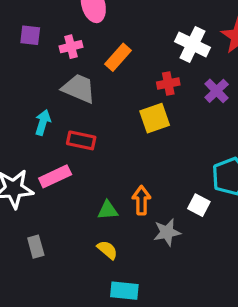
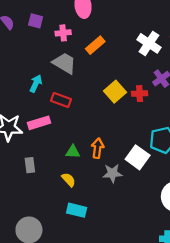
red cross: (168, 83) -> (140, 94), moved
yellow square: (155, 118) -> (115, 92), turned -30
white square: (199, 205) -> (138, 157), size x1.5
gray rectangle: (36, 247) -> (30, 165), moved

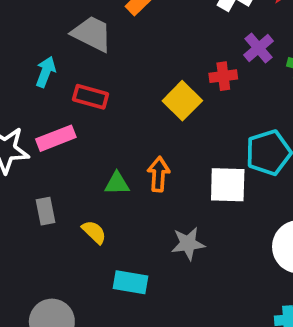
yellow square: (115, 92) -> (182, 101), moved
white square: (138, 157) -> (228, 185), turned -30
gray star: (112, 173) -> (188, 244), moved
yellow semicircle: (69, 180) -> (94, 232), moved

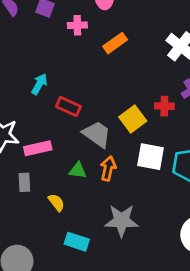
gray trapezoid: (92, 34) -> (97, 134), moved
pink rectangle: (56, 138) -> (38, 148), moved
white square: (228, 185) -> (151, 157), moved
gray star: (188, 244) -> (122, 221), size x1.4

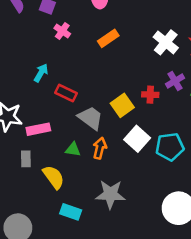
pink cross: (77, 25) -> (62, 31), moved, turned 35
white square: (151, 157) -> (137, 139), turned 30
yellow semicircle: (56, 202) -> (54, 177), size x1.5

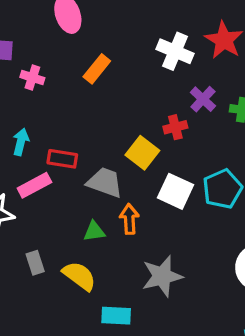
pink rectangle: (38, 129) -> (34, 185), moved

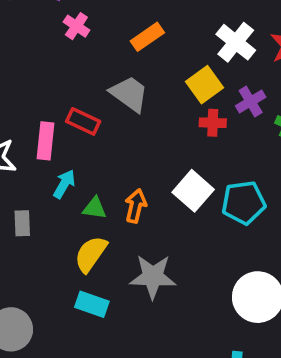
cyan arrow: (21, 142) -> (64, 184), moved
yellow square: (142, 153) -> (205, 85), moved
gray trapezoid: (105, 182) -> (129, 94), moved
pink rectangle: (34, 185) -> (45, 141), turned -72
yellow semicircle: (79, 276) -> (91, 254), moved, turned -108

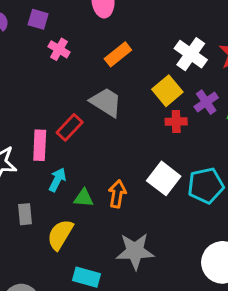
red rectangle: (83, 121) -> (70, 127), turned -68
yellow semicircle: (91, 254) -> (60, 235), moved

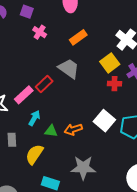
pink rectangle: (40, 145) -> (24, 95), turned 42
orange arrow: (117, 194) -> (73, 129), turned -120

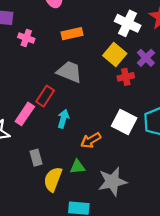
orange rectangle: (78, 37) -> (72, 34), turned 36
cyan arrow: (34, 118) -> (63, 119), moved
green triangle: (51, 131) -> (77, 167), moved
gray rectangle: (12, 140) -> (36, 158), moved

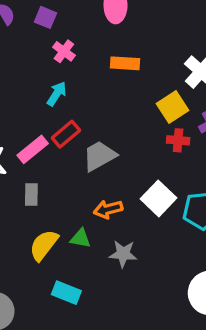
gray trapezoid: (69, 72) -> (99, 156), moved, turned -68
cyan arrow: (63, 119) -> (57, 94), moved
gray rectangle: (36, 158) -> (31, 194), moved
gray star: (112, 182) -> (123, 254), moved, size x0.7

